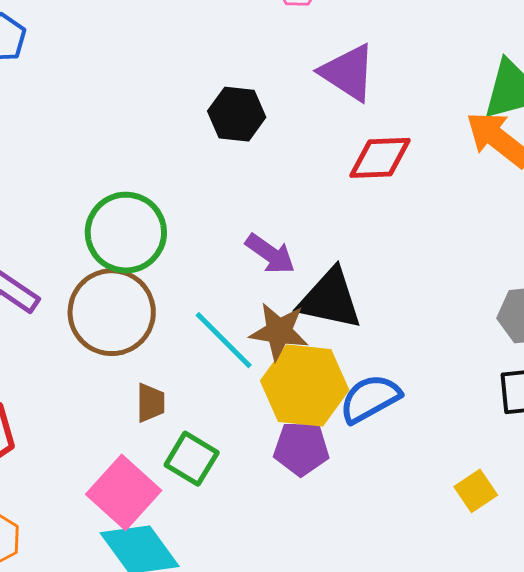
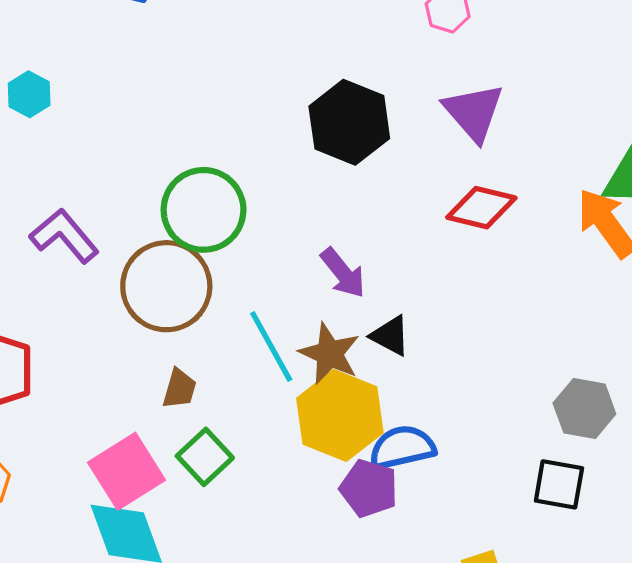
black hexagon: (237, 114) -> (349, 122), size x1.4
black triangle: (330, 299) -> (390, 336), size x0.6
purple pentagon: (301, 448) -> (369, 488), moved

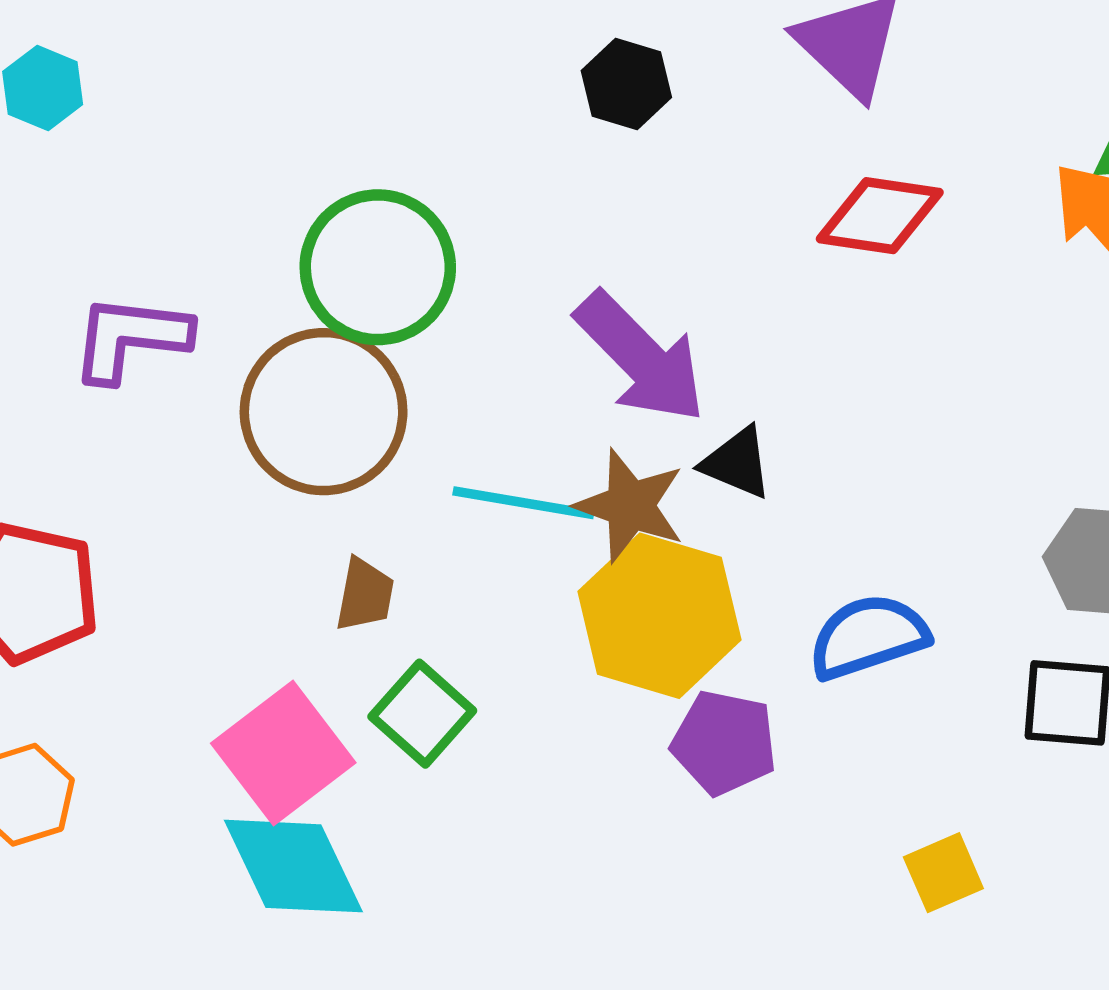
black hexagon: (349, 122) -> (626, 84), size x0.6
purple L-shape: (64, 236) -> (130, 338), turned -38
purple arrow: (343, 273) -> (641, 357), size x1.5
cyan line: (271, 346) -> (523, 503), turned -46
blue semicircle: (402, 448) -> (868, 637), moved

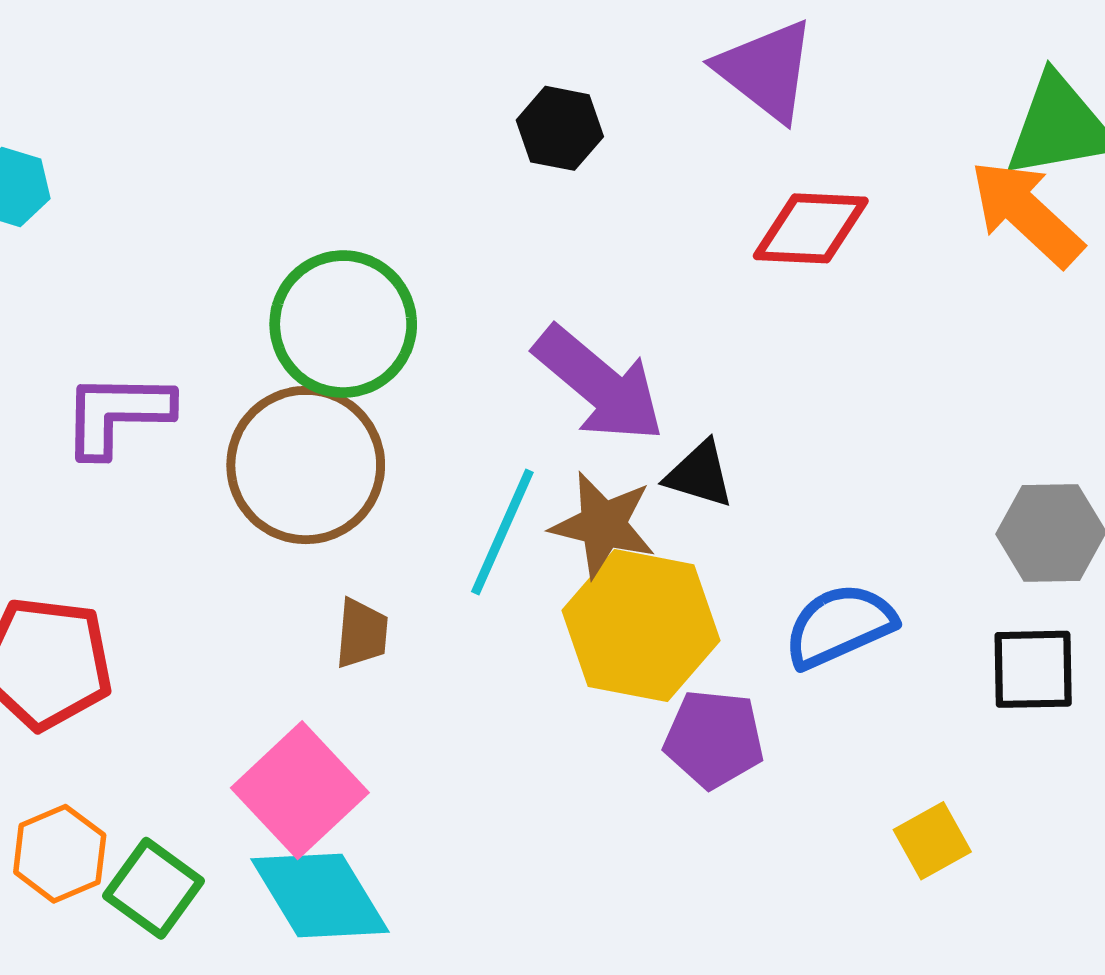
cyan line: (523, 503) -> (502, 532), turned -70
green square: (422, 714) -> (154, 888), moved

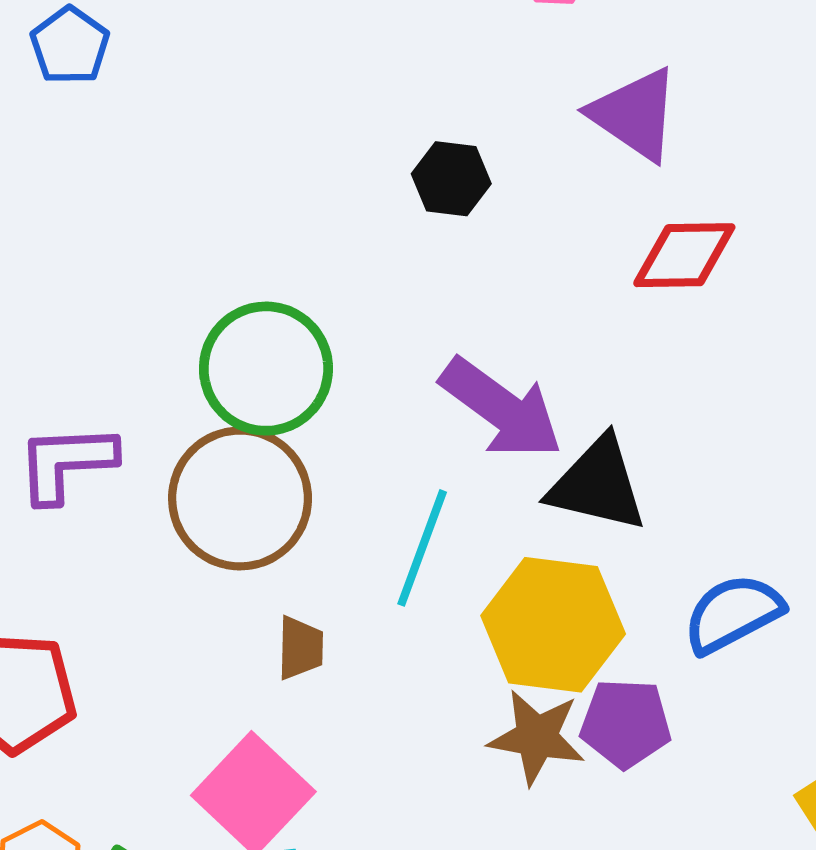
black triangle: (700, 474) -> (598, 484), size x1.6
brown star: (603, 525) -> (537, 737), moved

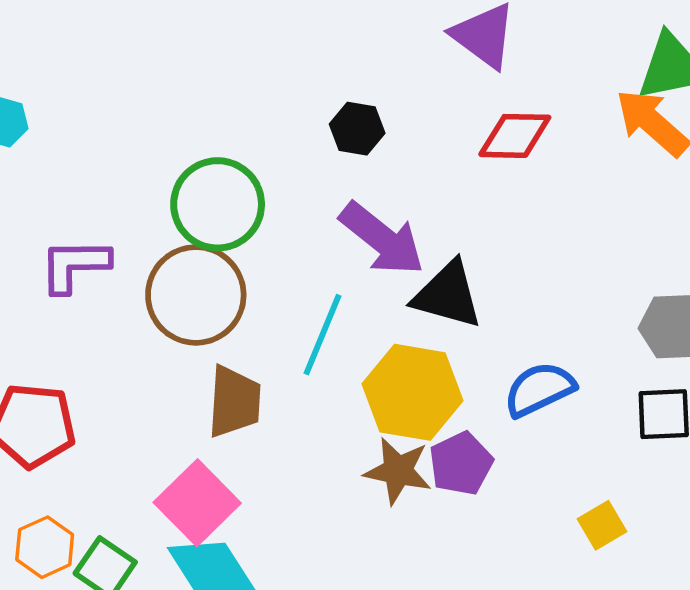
black hexagon: (451, 179) -> (357, 129), moved
brown trapezoid: (300, 648) -> (234, 402), size x1.6
purple pentagon: (626, 723) -> (461, 464), turned -30

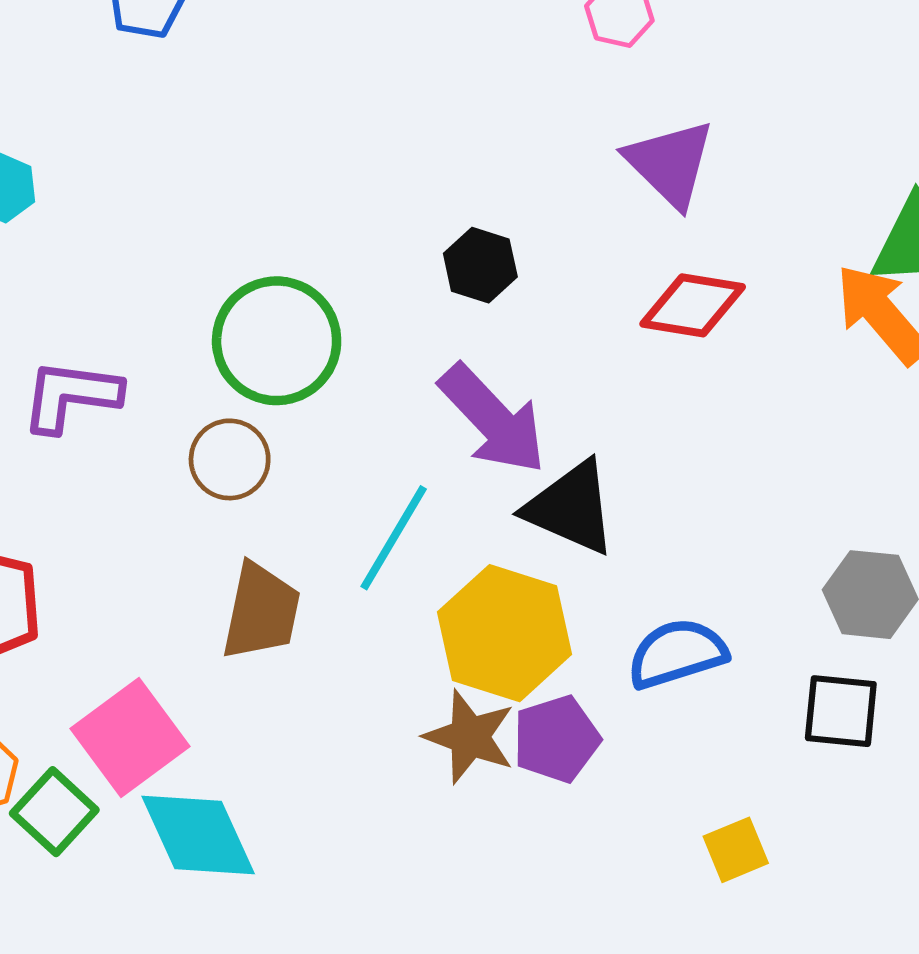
brown circle: (196, 295) -> (230, 459), size x0.6
pink square: (197, 503) -> (130, 737), moved

